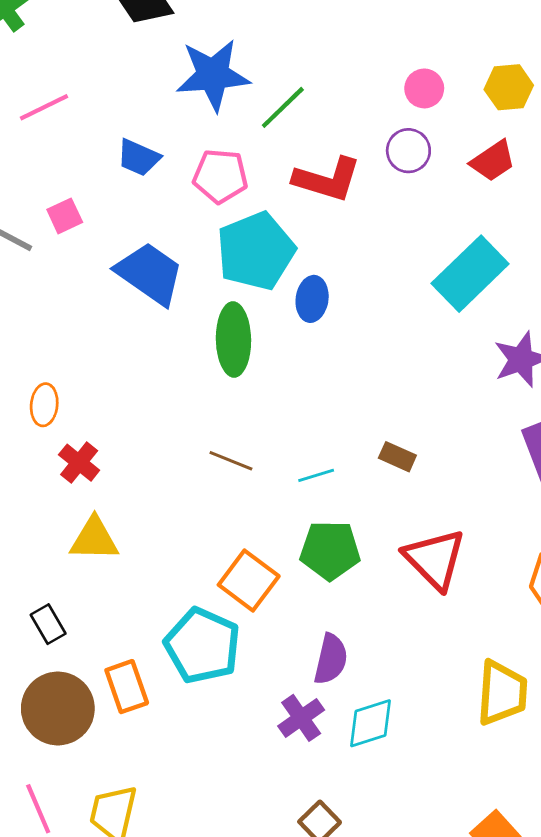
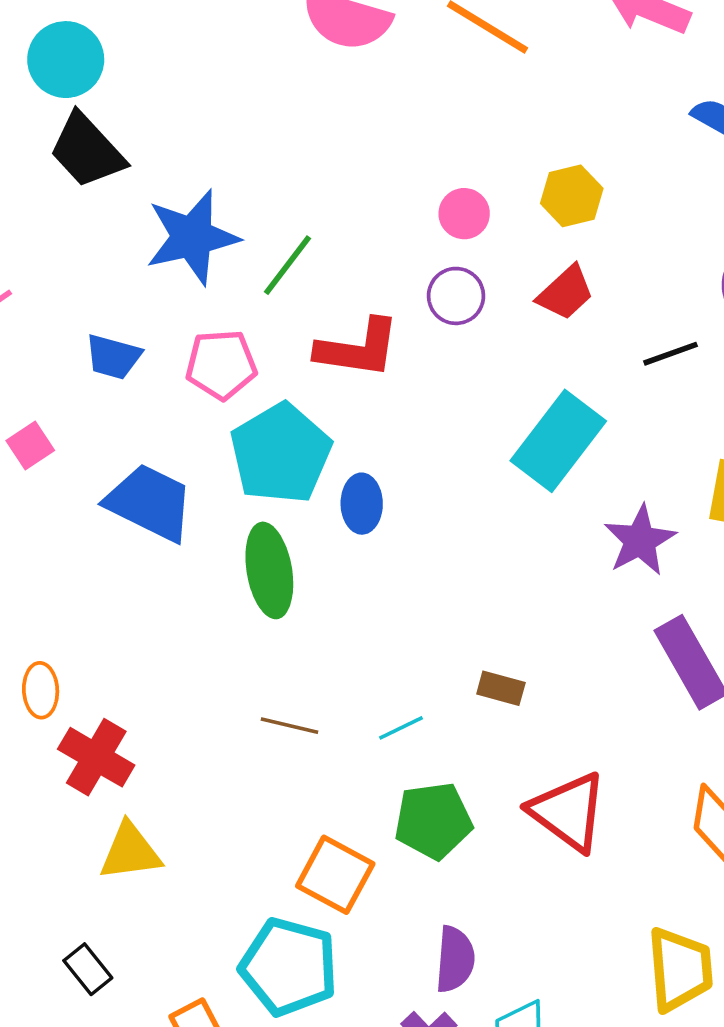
red cross: (79, 463) -> (96, 757), size x1.4

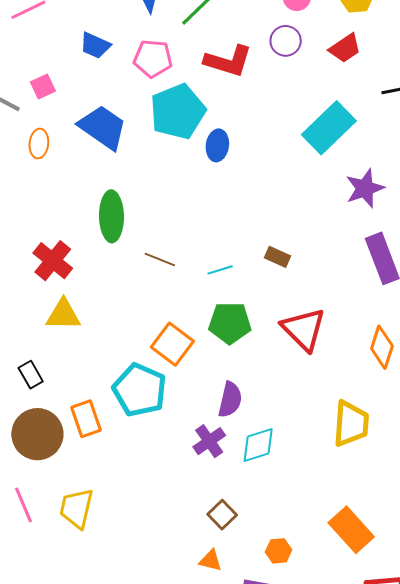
green ellipse: (269, 570) -> (111, 216), moved
orange ellipse: (41, 690) -> (39, 144), moved

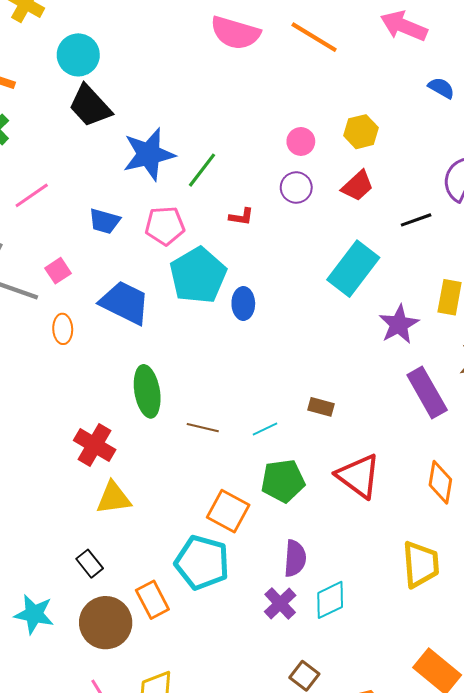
red L-shape: (228, 61) -> (241, 217), size x0.5

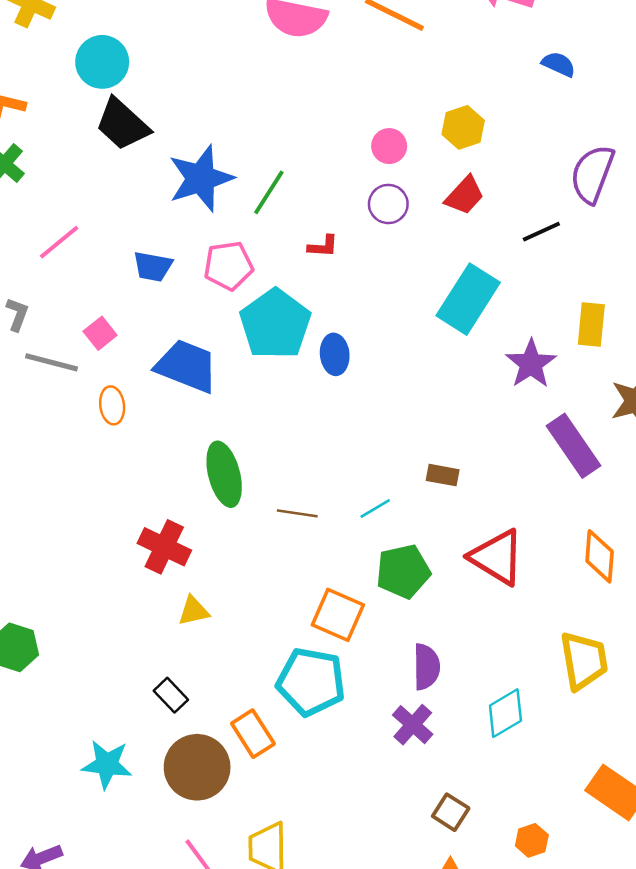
yellow triangle: (114, 498) -> (194, 611), size x0.7
cyan diamond: (330, 600) -> (505, 713), moved

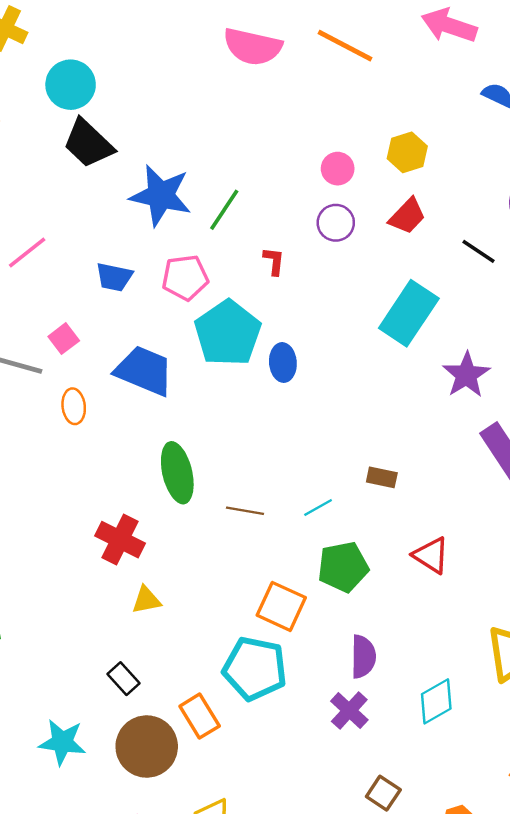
blue star: (201, 178) -> (161, 195), turned 30
black line: (541, 232) -> (478, 251), turned 57
red L-shape: (323, 246) -> (274, 261), turned -88
red triangle: (497, 557) -> (431, 555), size x0.7

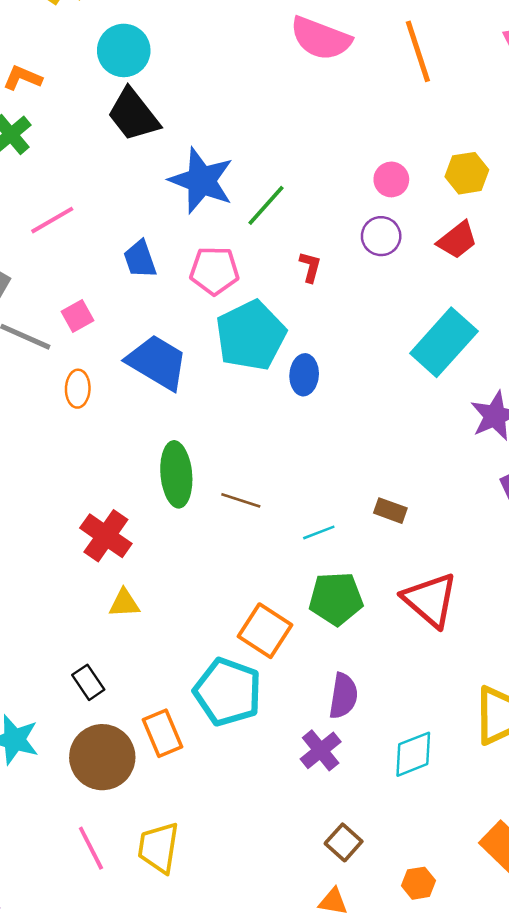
orange line: (345, 46) -> (418, 51), turned 36
blue trapezoid: (114, 277) -> (140, 259), turned 51
brown line: (245, 511) -> (241, 500), moved
red triangle: (431, 555) -> (430, 600), size x1.4

